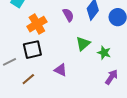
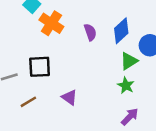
orange cross: (37, 24) -> (51, 23), moved, turned -36
green triangle: (83, 44) -> (129, 61), moved

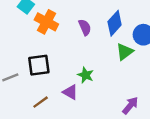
green star: (126, 85) -> (86, 75), moved
brown line: (28, 102) -> (41, 102), moved

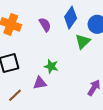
purple triangle: (70, 92) -> (40, 83), turned -32

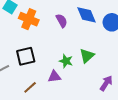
blue diamond: (71, 18) -> (87, 15), turned -60
green triangle: (83, 41) -> (87, 56), moved

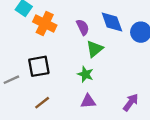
green triangle: (87, 56) -> (95, 49), moved
purple triangle: (54, 77) -> (88, 101), moved

